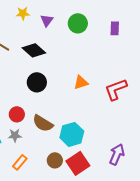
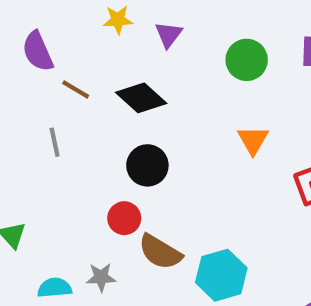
green circle: (78, 23) -> (247, 60), moved
orange triangle: (81, 82) -> (253, 140), moved, turned -42
red circle: (17, 114) -> (124, 218), moved

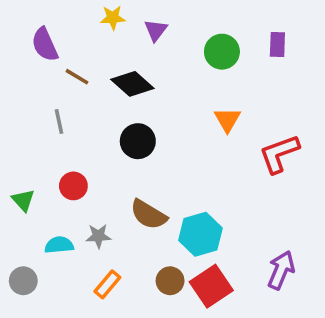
red circle: (124, 218) -> (73, 186), moved

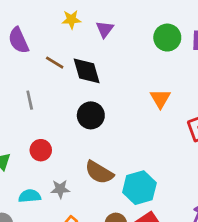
green circle: (222, 52) -> (167, 38), moved
brown line: (77, 77) -> (55, 63), moved
black diamond: (132, 84) -> (87, 71), turned 32

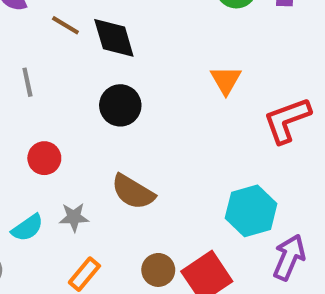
cyan hexagon: (139, 188) -> (251, 211), moved
cyan semicircle: (30, 196) -> (27, 228), turned 150

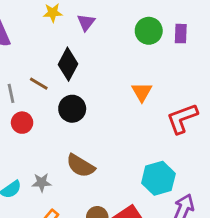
brown line: (65, 25) -> (39, 84), moved
black diamond: (114, 38) -> (68, 64), turned 44
red circle: (44, 158) -> (22, 123), moved

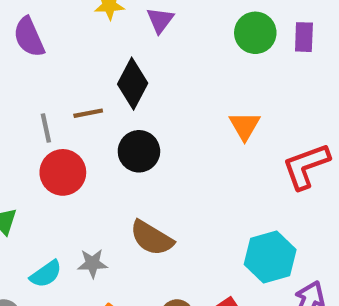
brown line: (39, 84) -> (88, 113), turned -42
red circle: (22, 123) -> (63, 172), size x1.4

